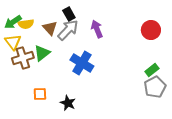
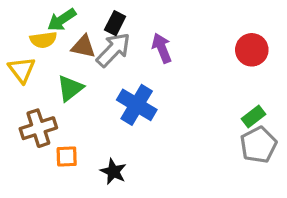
black rectangle: (69, 14) -> (115, 23), turned 56
green arrow: (13, 22) -> (62, 20), moved
brown triangle: (50, 28) -> (83, 46), turned -35
brown cross: (23, 58) -> (38, 128), moved

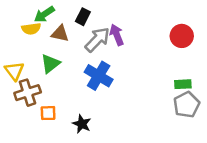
gray arrow: (113, 50) -> (97, 40), moved
yellow triangle: (22, 70) -> (14, 71), moved
green rectangle: (253, 117) -> (183, 84), turned 35

